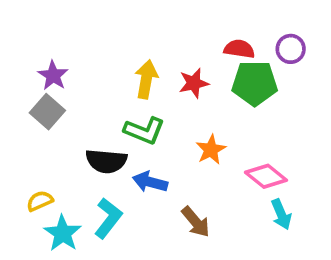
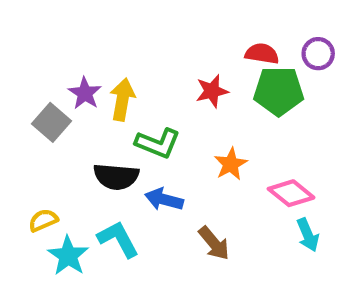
purple star: (53, 76) -> (85, 93), moved
yellow arrow: (146, 79) -> (122, 99), moved
cyan L-shape: (108, 218) -> (118, 239), turned -66

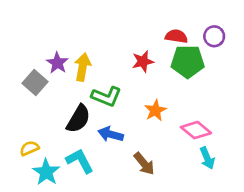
black semicircle: (116, 177) -> (78, 119), turned -64

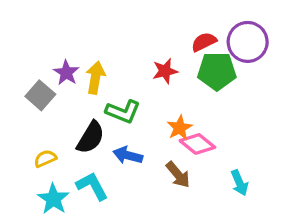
red semicircle: (176, 36) -> (204, 42), turned -35
purple circle: (214, 36) -> (248, 42), size x1.6
pink diamond: (196, 130) -> (197, 144), moved
yellow semicircle: (29, 148) -> (45, 159), moved
brown arrow: (144, 164) -> (178, 175), moved

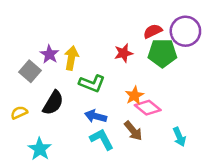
black semicircle: (91, 137) -> (53, 103), moved
yellow semicircle: (45, 159) -> (19, 113), moved
cyan L-shape: (92, 186) -> (102, 139), moved

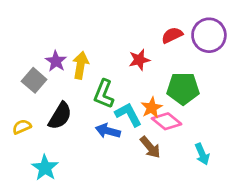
green pentagon: (162, 53) -> (183, 88), moved
green L-shape: (92, 83) -> (104, 94), turned 90
cyan L-shape: (102, 139) -> (128, 114), moved

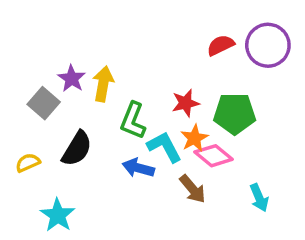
red star: (139, 60) -> (186, 103), moved

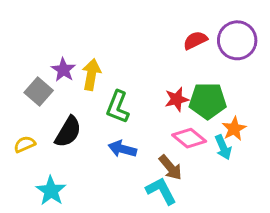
red star: (186, 103) -> (177, 99), moved
orange star: (194, 138) -> (234, 129), moved
cyan L-shape: (165, 147) -> (161, 191), moved
cyan arrow: (259, 198) -> (223, 147), moved

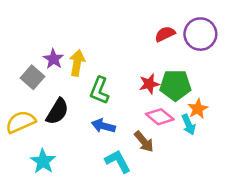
yellow semicircle: (25, 144) -> (21, 122), size x1.6
cyan L-shape: (161, 191) -> (118, 161), moved

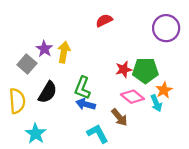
red semicircle: (165, 34) -> (104, 21), moved
green L-shape: (99, 90) -> (82, 88), moved
yellow semicircle: (21, 122) -> (17, 101), turned 110

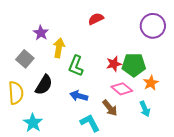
purple star: (44, 49) -> (41, 33), moved
green L-shape: (82, 88) -> (76, 66), moved
cyan arrow: (156, 103) -> (145, 109), moved

